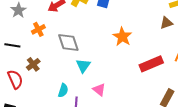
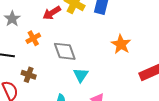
brown cross: (33, 64) -> (29, 75), turned -32

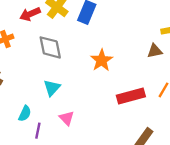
gray diamond: (65, 51) -> (50, 47), moved

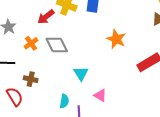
gray diamond: (50, 47) -> (57, 45), moved

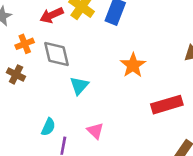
cyan triangle: (81, 73) -> (79, 86), moved
brown cross: (31, 79) -> (16, 74), moved

